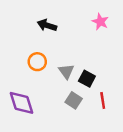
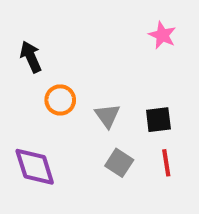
black arrow: (47, 25) -> (31, 57), moved, turned 48
black square: (87, 79) -> (158, 120), moved, turned -35

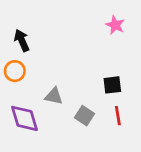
orange circle: (60, 100) -> (15, 71), moved
gray triangle: (107, 116) -> (54, 96), moved, turned -42

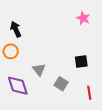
gray triangle: (54, 96) -> (39, 70), turned 40
red line: (118, 116) -> (89, 93), moved

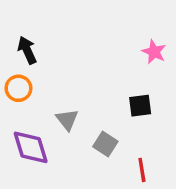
pink star: (83, 18) -> (154, 52), moved
red line: (89, 93) -> (142, 170), moved

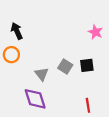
gray square: (105, 144) -> (65, 67), moved
purple diamond: (31, 147) -> (35, 99), moved

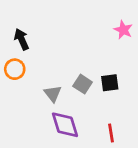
pink star: (95, 32) -> (123, 30), moved
purple diamond: (35, 99) -> (65, 125), moved

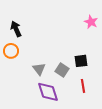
gray square: (83, 84) -> (62, 70), moved
red line: (111, 133) -> (83, 86), moved

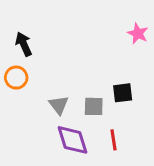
gray square: (62, 70) -> (94, 106), turned -32
red line: (83, 86) -> (114, 140), moved

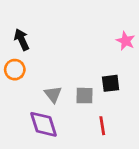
pink star: (138, 33) -> (126, 41), moved
purple diamond: (72, 140) -> (44, 124), moved

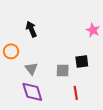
black arrow: (22, 40) -> (31, 29), moved
gray triangle: (53, 94) -> (31, 69), moved

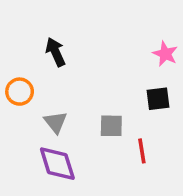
black square: (82, 62) -> (158, 99), moved
red line: (76, 93) -> (142, 151), moved

